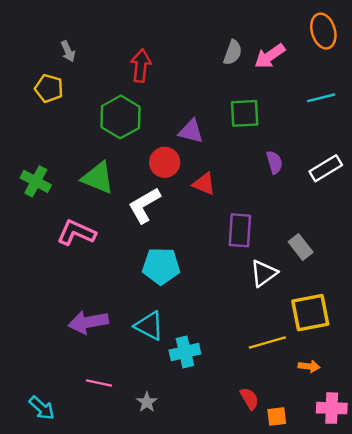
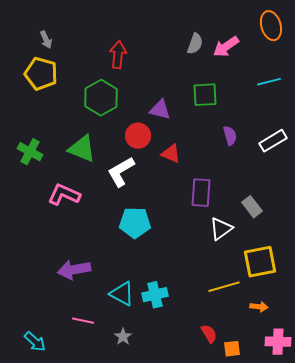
gray arrow: (68, 51) -> (46, 40), moved
yellow pentagon: (49, 88) -> (41, 74), size x1.4
cyan triangle: (149, 326) -> (122, 294), moved

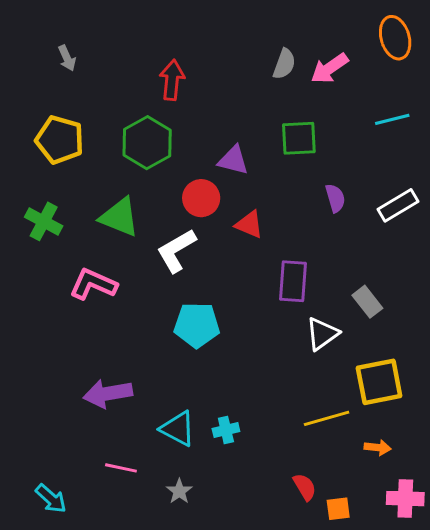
yellow pentagon: (41, 74) -> (60, 140), moved
cyan cross: (155, 295) -> (226, 430), size x0.7

